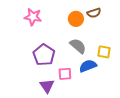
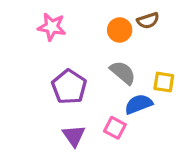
pink square: (65, 74) -> (115, 128), moved, turned 32

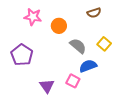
orange circle: (120, 30) -> (59, 26), moved
yellow square: (164, 82) -> (104, 44), moved, turned 32
purple pentagon: (69, 87) -> (22, 55), moved

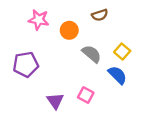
brown semicircle: (94, 13) -> (100, 15), moved
purple pentagon: (22, 55) -> (26, 64), turned 30
blue semicircle: (88, 66) -> (117, 75), moved, turned 66

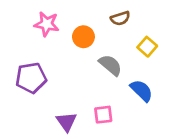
yellow square: (122, 51) -> (147, 47), moved
pink square: (86, 95) -> (103, 115), turned -35

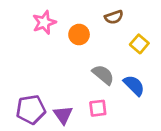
pink star: (47, 24) -> (44, 22), turned -30
gray semicircle: (110, 65) -> (103, 75), moved
purple pentagon: (31, 78) -> (31, 110), moved

